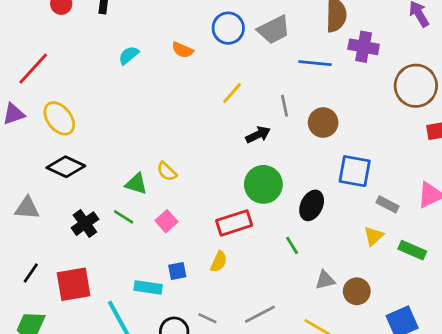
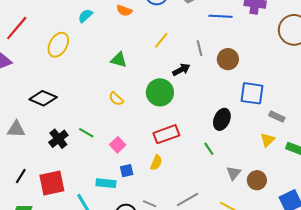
yellow ellipse: (59, 118) -> (58, 45), moved, turned 70
green triangle: (136, 184) -> (119, 60), moved
green circle: (263, 184) -> (160, 92), moved
pink square: (166, 221) -> (118, 145), moved
gray triangle: (325, 280) -> (234, 173), turned -35

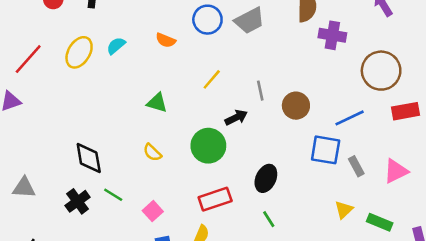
blue line: (220, 16) -> (350, 118), moved, turned -30
yellow ellipse: (58, 45) -> (79, 52), moved
black diamond: (43, 98) -> (89, 158), moved, turned 56
gray rectangle: (277, 117) -> (356, 166), moved, turned 35
black ellipse: (222, 119) -> (266, 178), moved

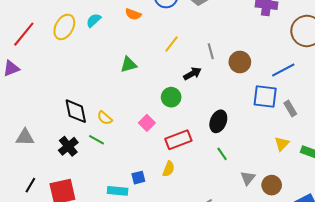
green triangle: (157, 103) -> (129, 65), turned -30
green circle: (208, 146) -> (171, 97), size x0.7
yellow semicircle: (152, 152) -> (105, 118), moved
pink square: (153, 211) -> (147, 123), moved

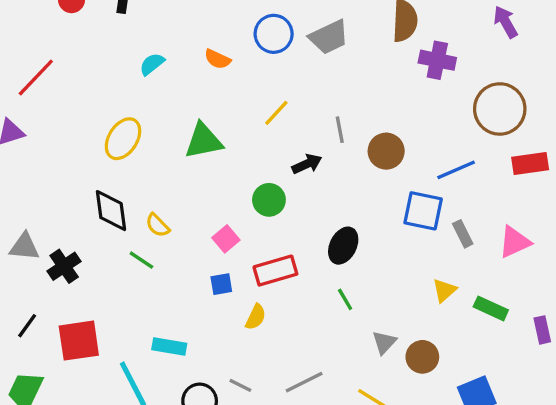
yellow ellipse: (64, 27) -> (123, 139), moved
green triangle: (129, 65) -> (203, 141), size x1.4
black cross: (68, 146) -> (64, 266), moved
blue square: (138, 178) -> (221, 284), moved

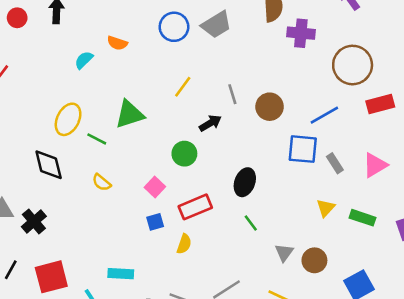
orange semicircle: (218, 59) -> (117, 43), moved
black diamond: (111, 211) -> (49, 165), moved
green line: (141, 260) -> (97, 139), moved

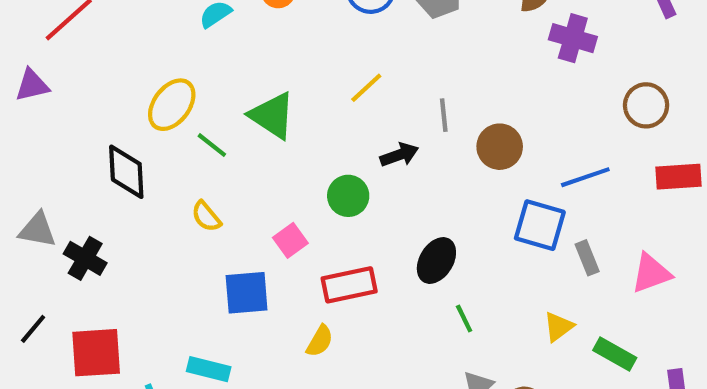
brown circle: (353, 65) -> (646, 105), size x0.7
green triangle: (130, 114) -> (272, 116), turned 40
black cross: (34, 221) -> (85, 258), turned -30
blue square: (155, 222) -> (247, 293), moved, size x1.6
green line: (251, 223) -> (464, 319), moved

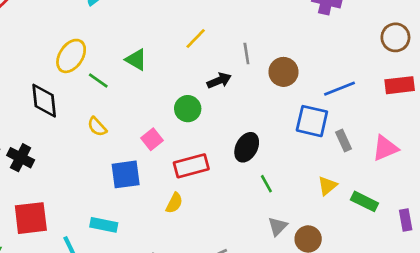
brown circle: (646, 105) -> (395, 37), moved
green triangle: (272, 116) -> (136, 60), size x0.7

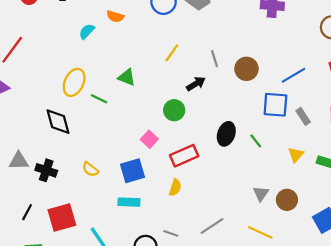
yellow semicircle: (97, 127) -> (90, 169), moved
green line: (266, 184) -> (256, 141), moved
cyan rectangle: (104, 225) -> (129, 202), moved

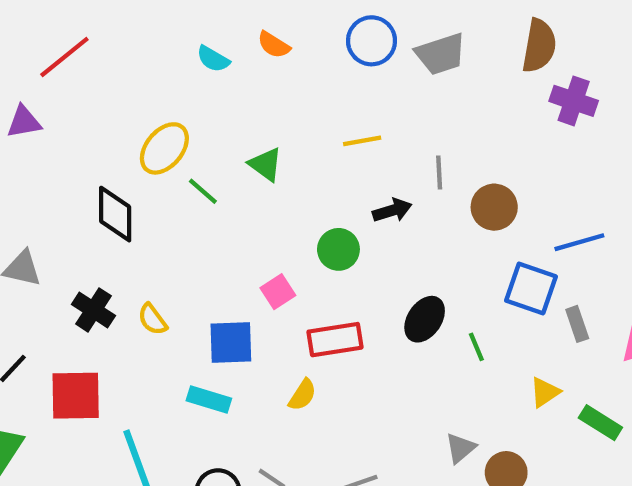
cyan semicircle: (87, 31) -> (213, 59), turned -119
yellow line: (172, 53) -> (362, 141), turned 30
black cross: (46, 170) -> (93, 310), moved

